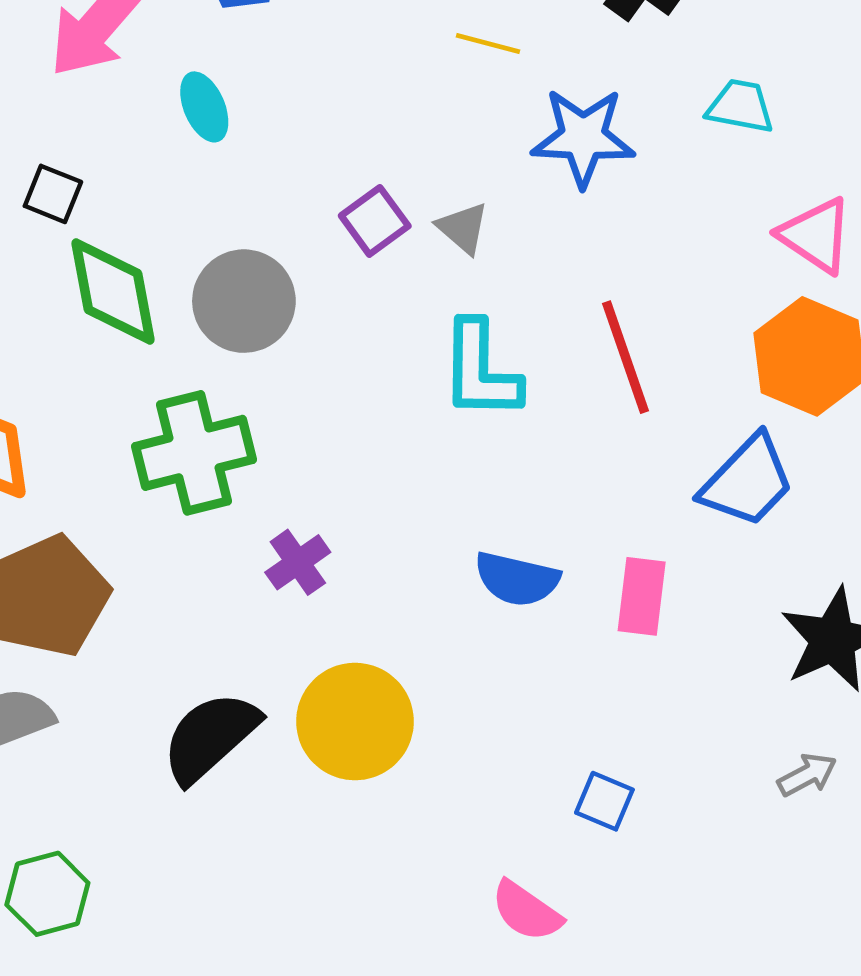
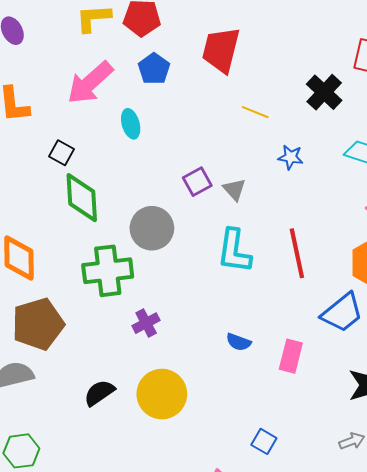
blue star: (583, 137) -> (291, 157), size x0.6
gray circle: (244, 301) -> (152, 228), moved
blue semicircle: (517, 579) -> (239, 342), size x0.7
black semicircle: (210, 737) -> (99, 393), size x0.7

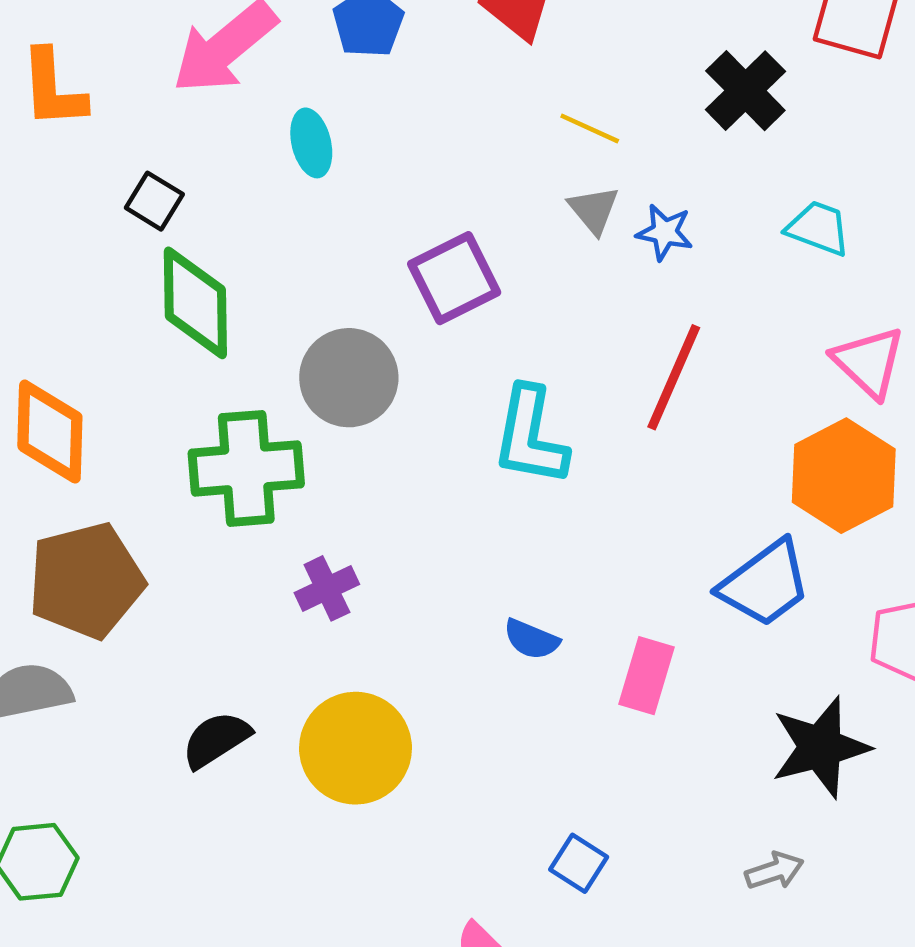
purple square: (197, 182) -> (454, 278), size x1.4
gray triangle: (234, 189) -> (594, 210), moved
red line: (297, 253) -> (674, 377), moved, turned 33

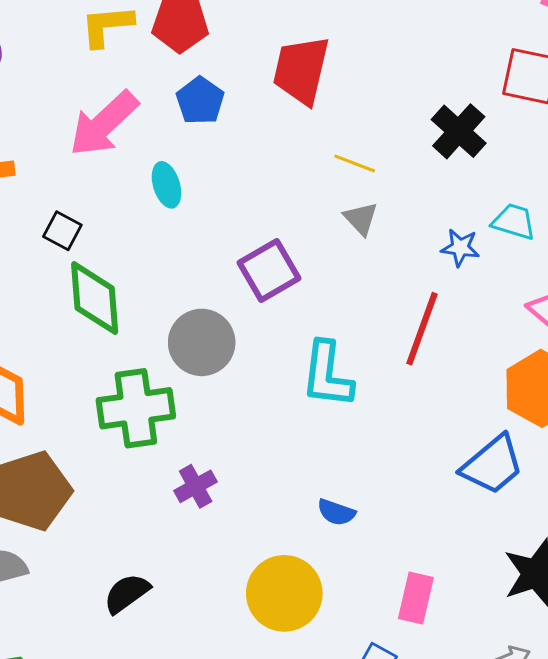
blue star: (665, 232) -> (460, 248), moved
pink rectangle: (646, 676) -> (416, 598), moved
yellow circle: (356, 748) -> (284, 593), moved

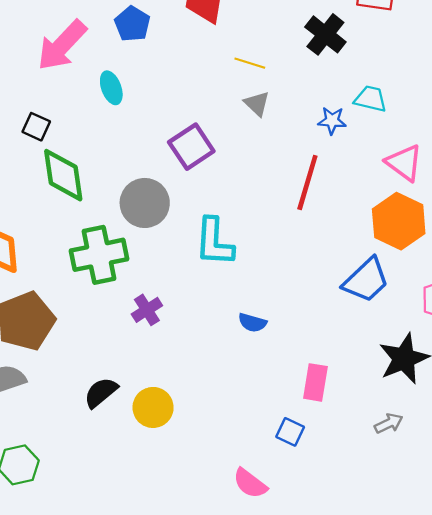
cyan L-shape: (327, 375) -> (214, 242), moved
yellow circle: (284, 593) -> (153, 407), moved, size x0.7

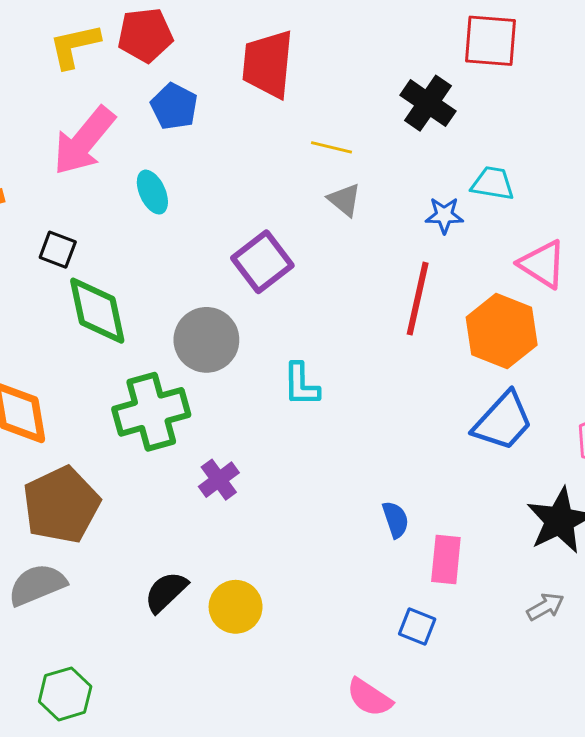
orange hexagon: (399, 221) -> (502, 331), moved
cyan L-shape: (214, 242) -> (301, 385), size x0.7
blue semicircle: (252, 323) -> (396, 520), moved, turned -120

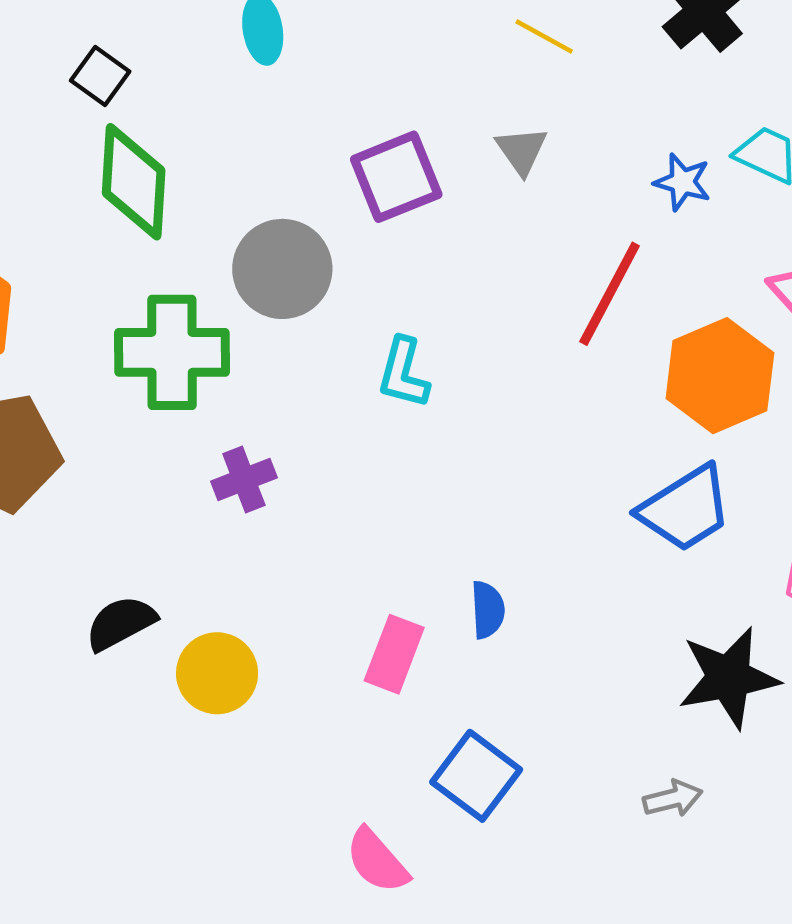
gray triangle: (344, 200) -> (522, 151), moved
pink rectangle: (446, 560) -> (394, 654), moved
blue square: (417, 627) -> (476, 776), size x1.5

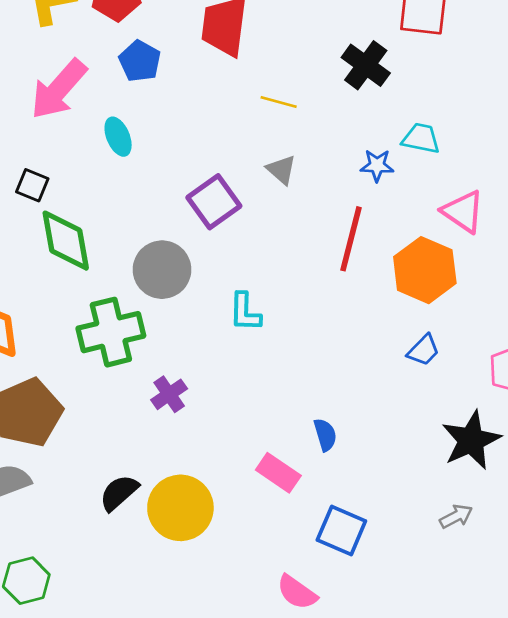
blue trapezoid: (685, 509) -> (423, 350), size x0.6
pink rectangle: (394, 654) -> (278, 473), turned -63
yellow circle: (217, 673) -> (180, 508), size x1.4

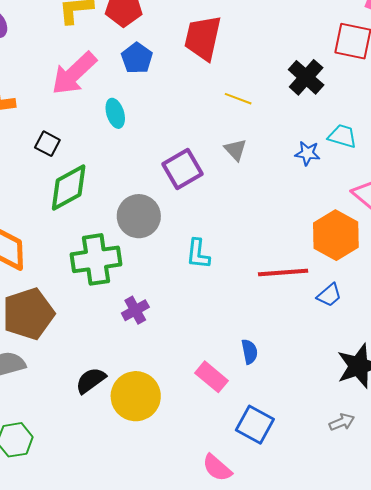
red line: (351, 239) -> (283, 272), moved, turned 66
green diamond: (66, 241) -> (69, 188), turned 66

